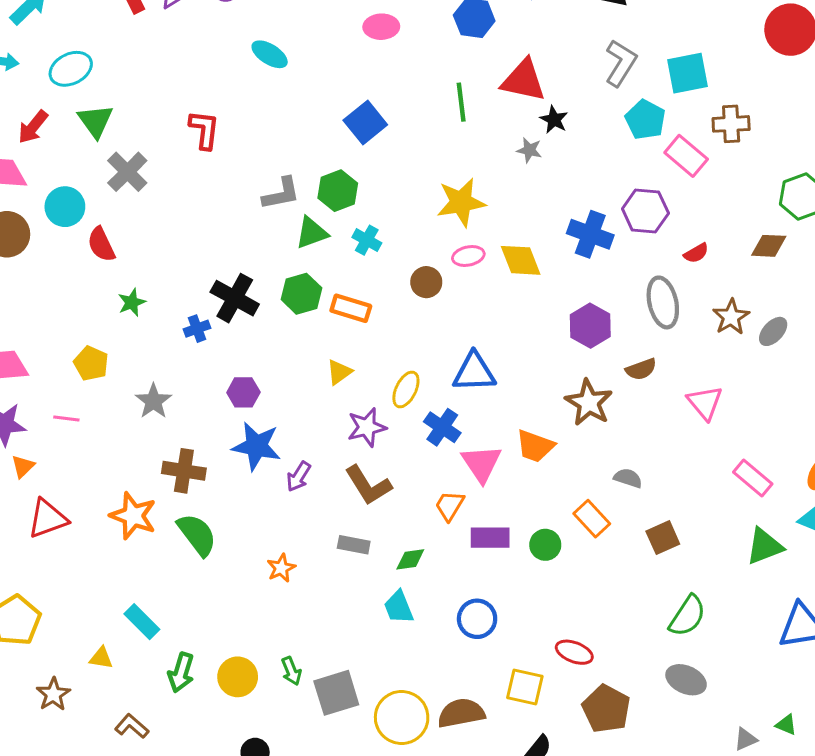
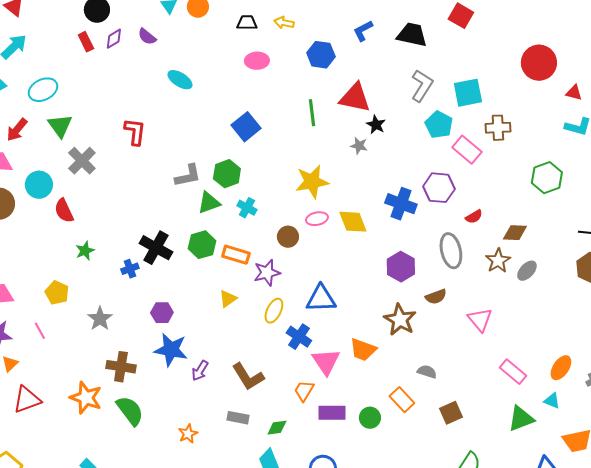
brown diamond: (769, 246) -> (515, 233), moved
pink line: (66, 419) -> (40, 331), turned 54
purple star: (367, 427) -> (267, 273), moved

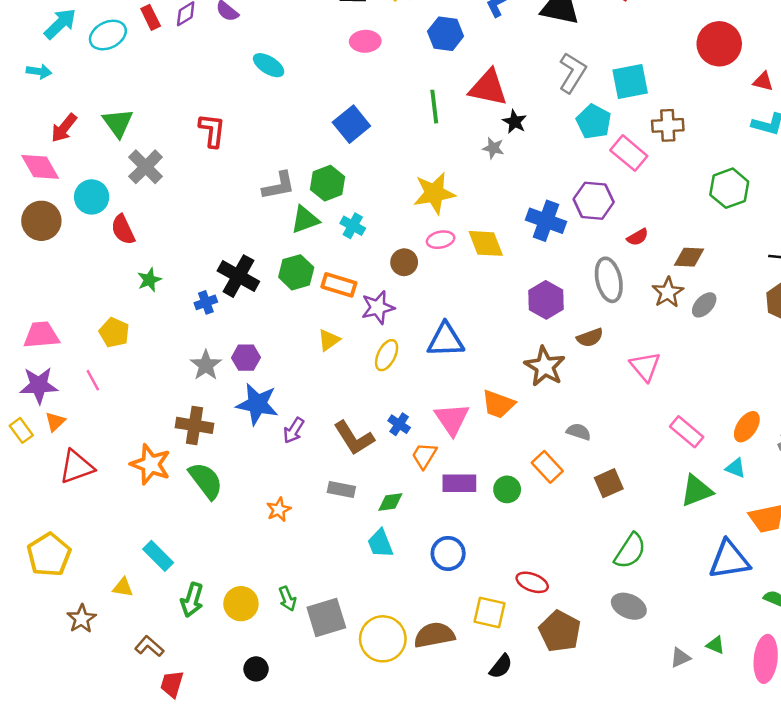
cyan ellipse: (43, 90) -> (108, 35), moved
gray star: (100, 319) -> (206, 365), moved
blue cross: (299, 337) -> (399, 424), moved, size x0.7

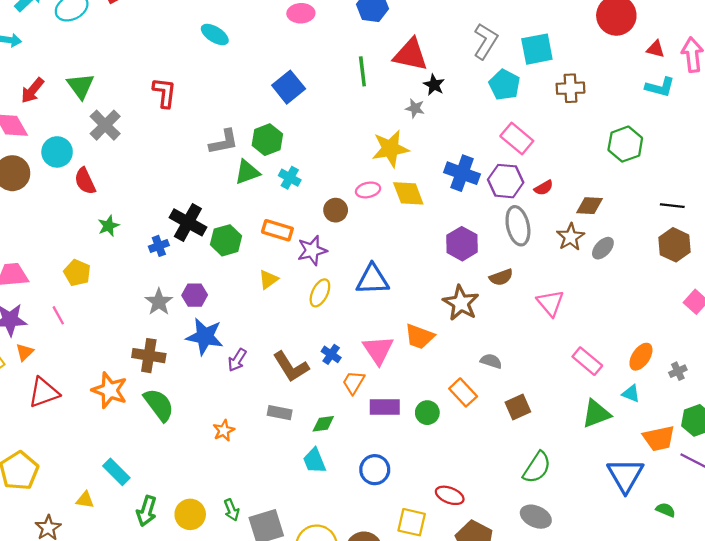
pink rectangle: (629, 153) -> (517, 139), moved
yellow star: (434, 193) -> (390, 149), moved
purple hexagon: (594, 201) -> (506, 181), moved
green hexagon: (296, 272) -> (226, 240), moved
blue triangle: (729, 560) -> (625, 475), turned -51

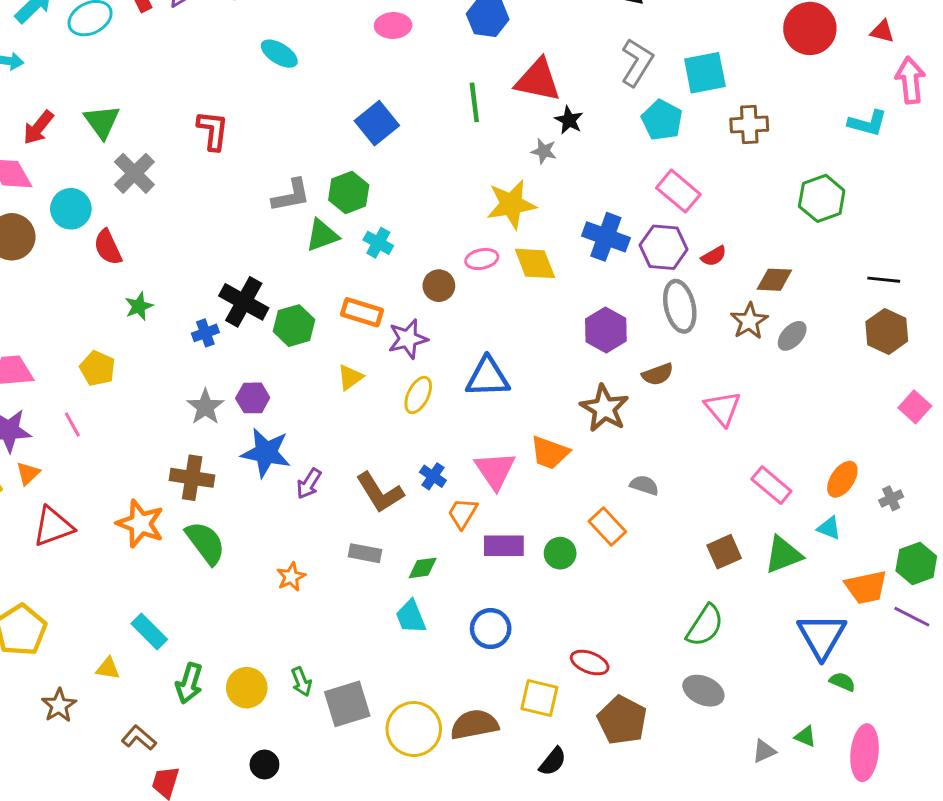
red triangle: (656, 49) -> (882, 31), moved
brown square: (518, 407) -> (724, 552), moved
green semicircle: (666, 510) -> (842, 682), moved

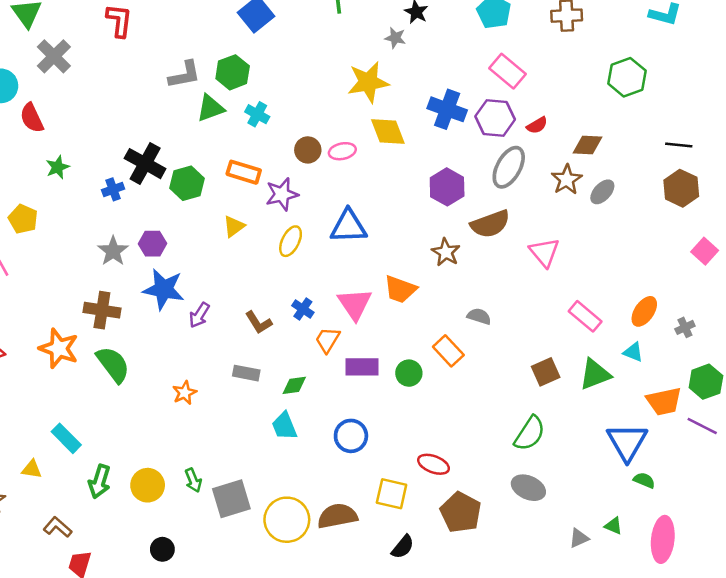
pink ellipse: (482, 259) -> (342, 151), moved
gray ellipse: (680, 306) -> (509, 167), turned 42
brown semicircle: (658, 374) -> (490, 224), size x1.5
brown star: (604, 408) -> (446, 252), size x0.7
brown L-shape: (380, 493) -> (258, 323), size x0.7

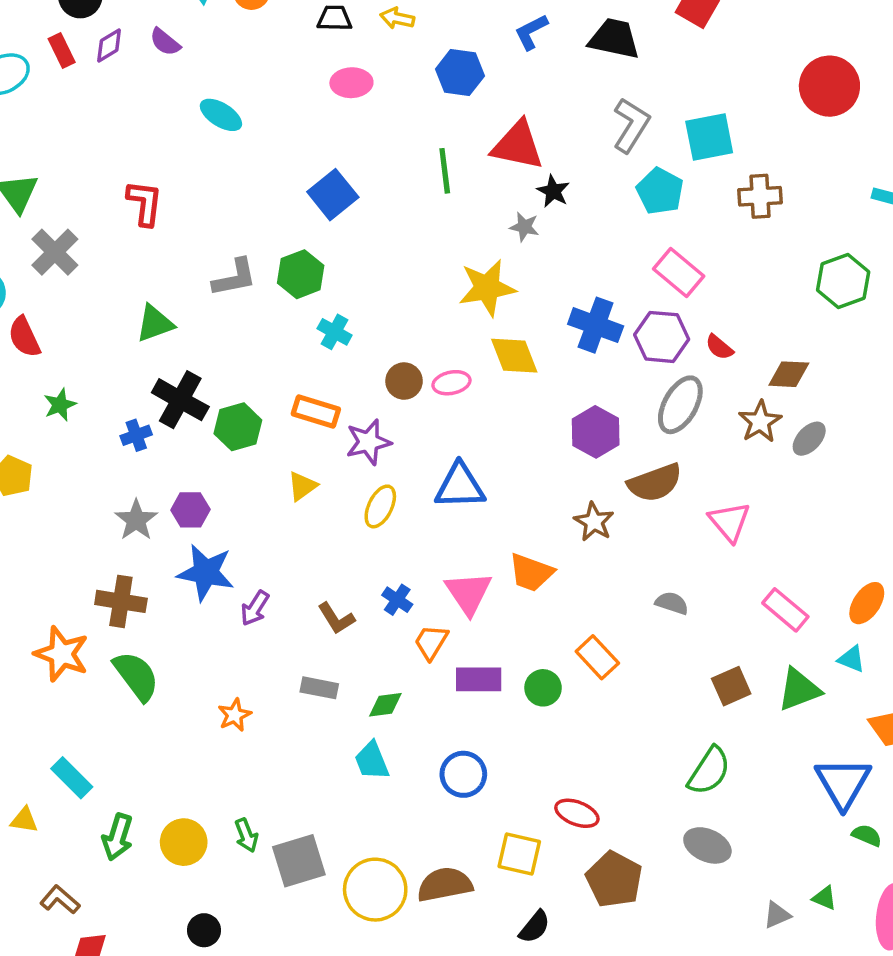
green triangle: (210, 108) -> (155, 323), moved
red semicircle: (537, 125) -> (719, 347), turned 70
gray semicircle: (479, 316) -> (672, 603), moved

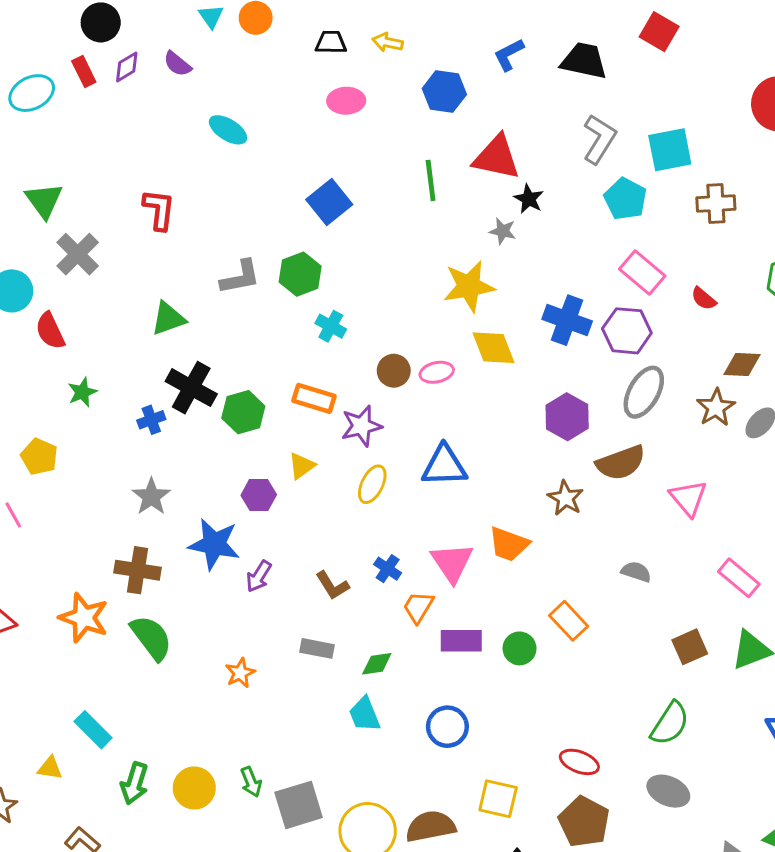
red semicircle: (719, 347) -> (704, 299), moved
purple hexagon: (190, 510) -> (259, 495), moved
red ellipse: (577, 813) -> (579, 762), moved

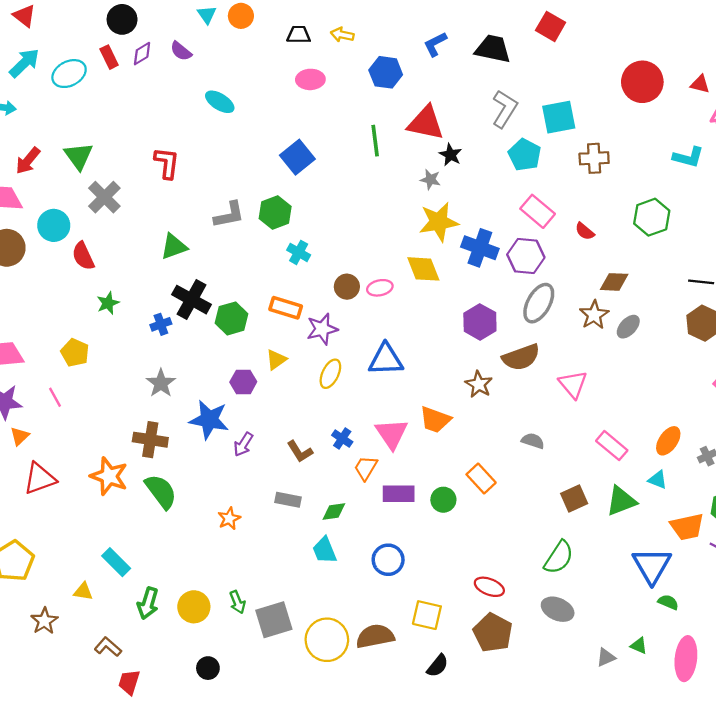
yellow star: (469, 286) -> (439, 222), moved

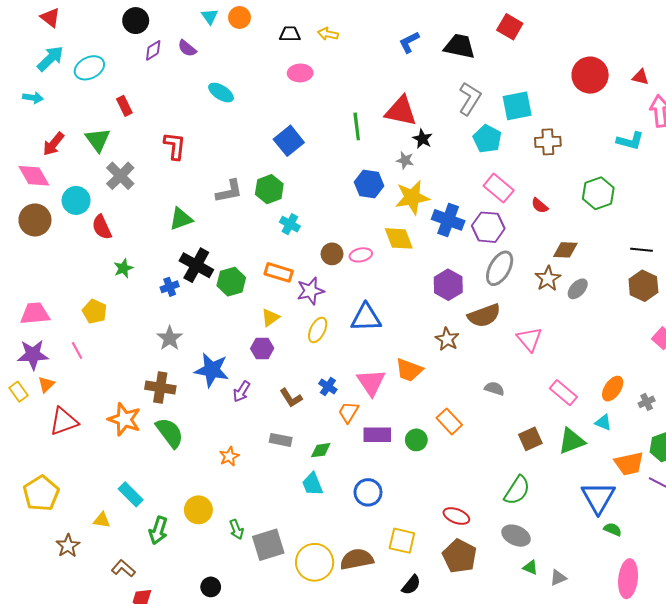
red rectangle: (109, 57) -> (124, 106), moved
blue hexagon: (386, 72) -> (369, 184), moved
purple hexagon: (243, 382) -> (262, 348), moved
yellow circle: (194, 607) -> (198, 510), moved
green triangle: (639, 646) -> (530, 567), moved

